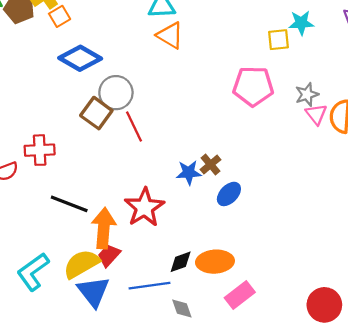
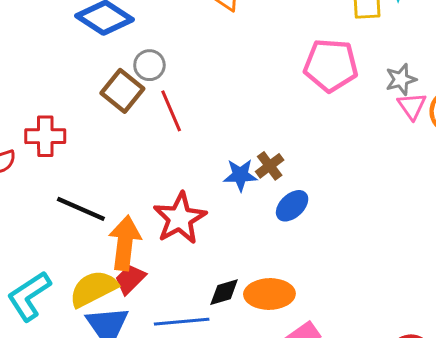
gray circle: (116, 93) -> (149, 65), size x0.7

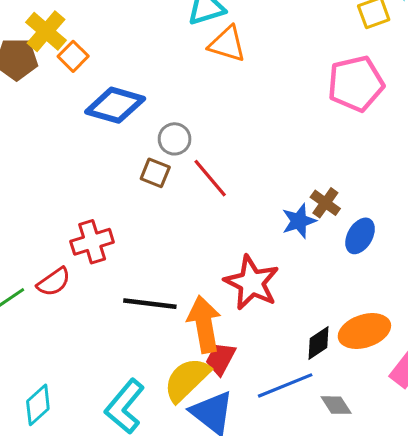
brown square: (122, 91) -> (155, 173), size x0.7

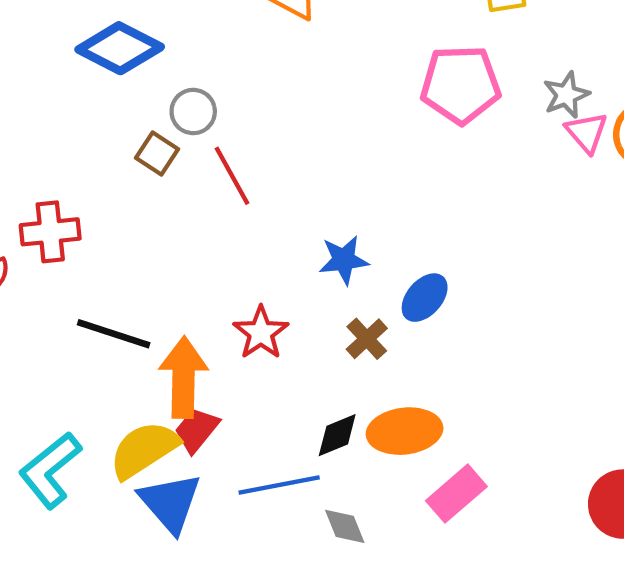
brown cross: (325, 203) -> (367, 339), moved
red star: (252, 283) -> (261, 333), size x0.7

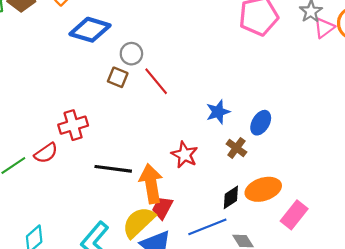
pink triangle: (587, 132) -> (324, 28), turned 45

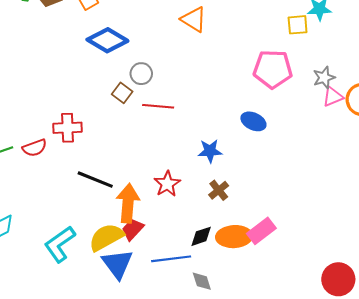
red line: (156, 81) -> (158, 106), turned -60
blue ellipse: (261, 123) -> (253, 121), moved, turned 70
pink rectangle: (294, 215) -> (261, 231), moved

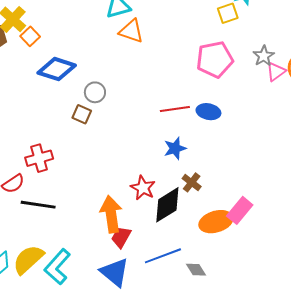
red line: (158, 106) -> (175, 109), moved
black line: (95, 180) -> (38, 205), moved
black diamond: (201, 236) -> (167, 205), moved, size x1.6
yellow semicircle: (106, 237) -> (28, 259), moved

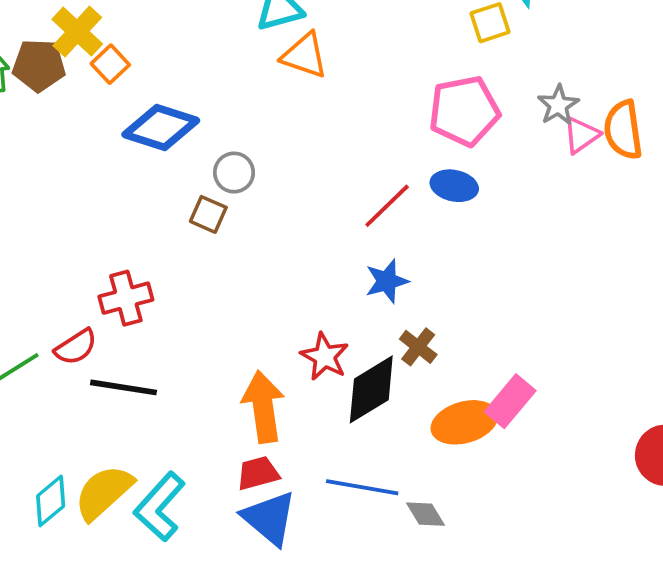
red line: (175, 109) -> (387, 206), turned -36
blue ellipse: (208, 112) -> (454, 186), moved
red trapezoid: (121, 237) -> (258, 473), moved, turned 45
blue line: (163, 256) -> (362, 487), turned 30

